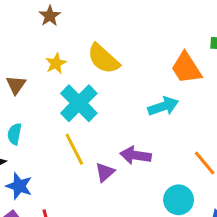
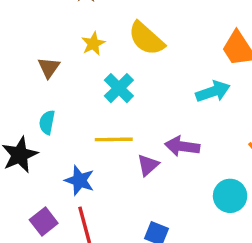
cyan cross: (79, 103) -> (119, 88), size x0.7
yellow line: (74, 149) -> (114, 139), turned -64
blue star: (19, 186) -> (80, 180), moved

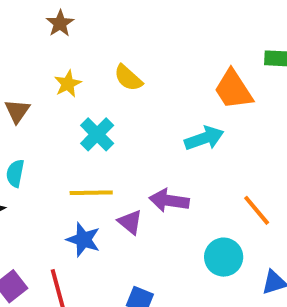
yellow semicircle: (146, 38) -> (128, 78), size x0.7
purple triangle: (148, 165) -> (130, 222), turned -40
blue star: (80, 180) -> (83, 240), moved

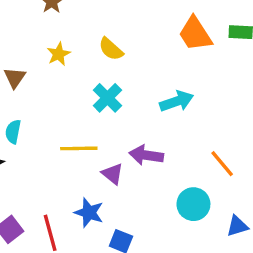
orange trapezoid: (233, 90) -> (195, 34), moved
cyan cross: (97, 134) -> (107, 98), moved
blue star: (83, 240) -> (89, 213), moved

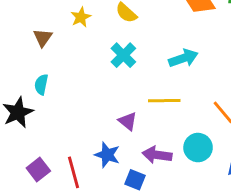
yellow line: (79, 148) -> (164, 101), moved
purple arrow: (146, 155) -> (157, 155), moved

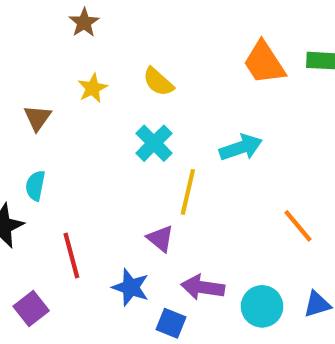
yellow line: (164, 101) -> (188, 192), moved, turned -76
cyan circle: (198, 148) -> (262, 306), moved
red line: (74, 172) -> (71, 256), moved

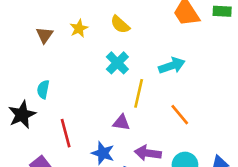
brown triangle: (37, 118) -> (44, 35), moved
orange line: (298, 226) -> (180, 115), moved
purple triangle: (160, 239) -> (121, 123), turned -30

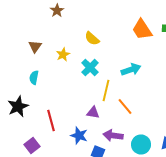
yellow star: (79, 28) -> (63, 54), moved
cyan semicircle: (43, 89) -> (34, 78), moved
orange line: (180, 115) -> (125, 106), moved

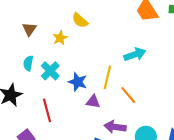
yellow semicircle: (92, 38) -> (80, 20), moved
cyan cross: (90, 68) -> (50, 71), moved
blue star: (79, 136) -> (78, 82), moved

